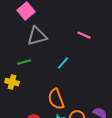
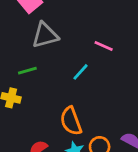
pink line: (84, 35) -> (104, 46), moved

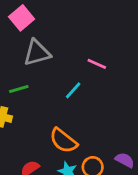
orange semicircle: (71, 121) -> (63, 141), turned -32

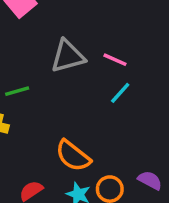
gray triangle: (37, 53) -> (68, 56), moved
cyan line: (73, 90) -> (120, 93), moved

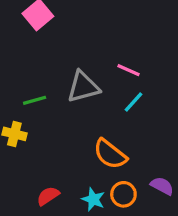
gray triangle: (68, 56) -> (83, 87), moved
orange semicircle: (73, 156) -> (110, 154), moved

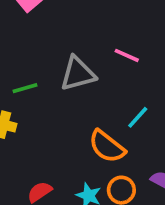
cyan line: (134, 102) -> (138, 117), moved

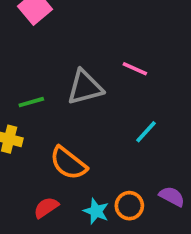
orange semicircle: (107, 146) -> (68, 163), moved

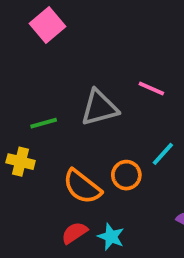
orange circle: (129, 206) -> (126, 175), moved
red semicircle: (46, 207) -> (74, 233), moved

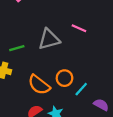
cyan line: (163, 154) -> (81, 89), moved

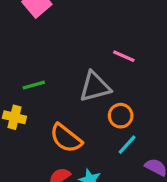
gray triangle: (49, 39) -> (95, 87), moved
orange circle: (64, 78) -> (121, 116), moved

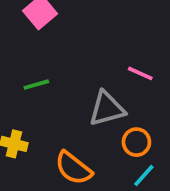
green line: (34, 85) -> (36, 85), moved

